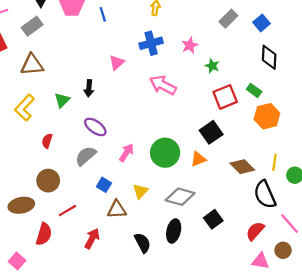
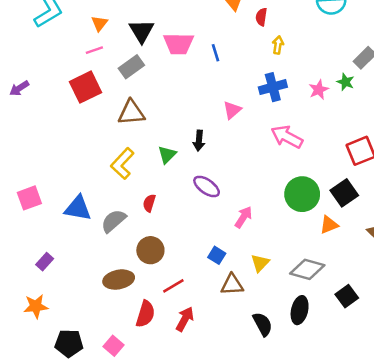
green star: (212, 66) -> (345, 82), moved
green circle: (165, 153) -> (302, 194), moved
gray semicircle: (86, 156) -> (114, 221), moved
red arrow: (92, 238) -> (185, 319), moved

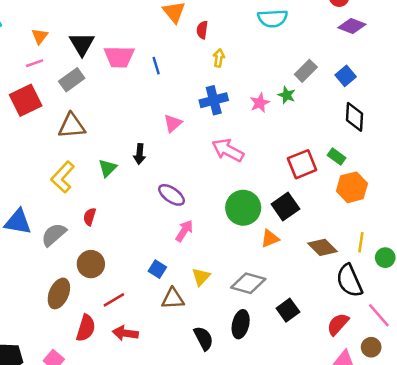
purple ellipse: (207, 186) -> (171, 195), moved
brown ellipse: (119, 280) -> (59, 293), turned -56
red arrow: (185, 319) -> (125, 333), turned -110

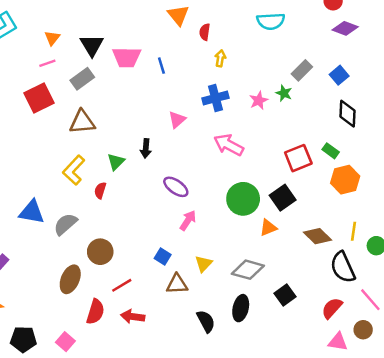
red semicircle: (90, 217) -> (100, 190), moved

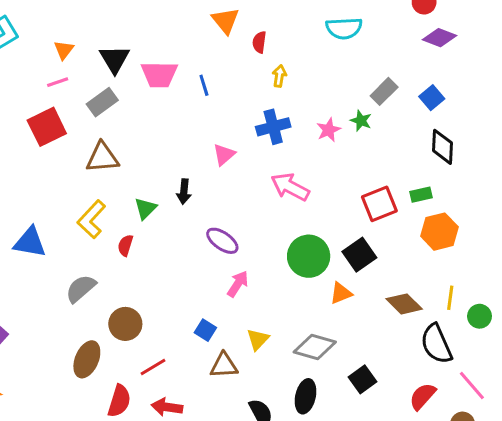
green rectangle: (331, 151) -> (421, 195), turned -49
blue triangle: (32, 212) -> (30, 242), moved

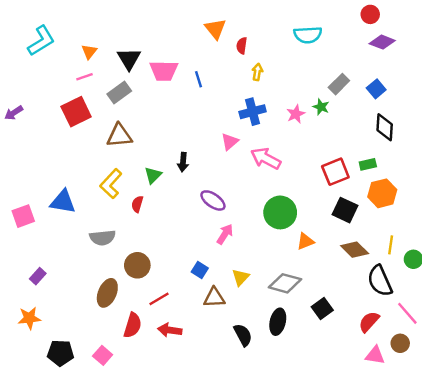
pink triangle: (224, 155) -> (230, 142), moved
black square: (359, 255) -> (345, 210), moved, turned -30
gray semicircle: (81, 289) -> (103, 238), turned -145

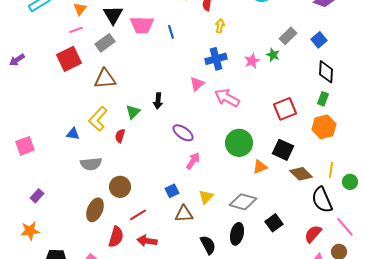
green rectangle: (368, 164) -> (323, 99), moved, turned -56
blue triangle: (63, 202) -> (73, 134), moved, size x0.6
black square: (345, 210) -> (283, 150), moved
blue square: (200, 270) -> (172, 191), turned 32

